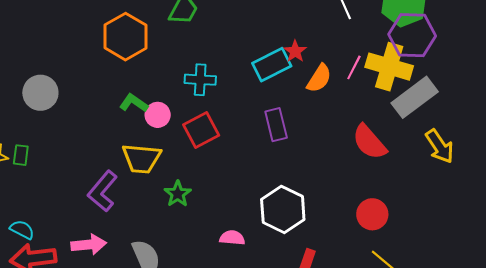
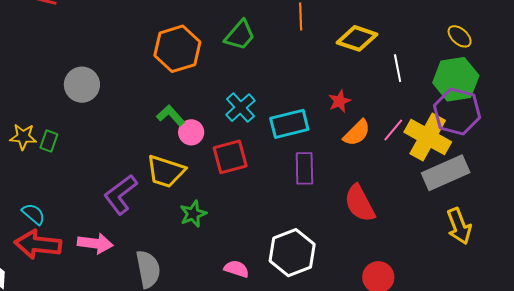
cyan rectangle: (272, 65) -> (289, 124), moved
cyan cross: (200, 80) -> (241, 108), turned 32
red semicircle: (369, 142) -> (360, 203), moved

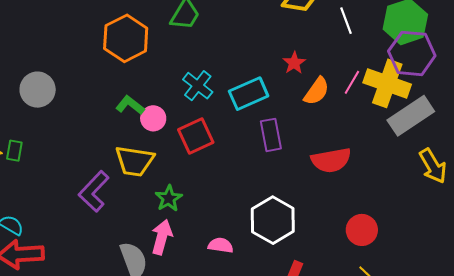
red semicircle: (360, 203) -> (331, 160), turned -63
pink arrow: (95, 243) -> (162, 237), moved, turned -72

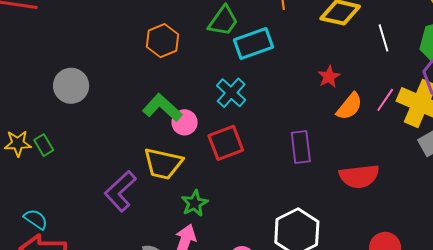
orange hexagon: (126, 38) -> (163, 41), size x0.7
cyan rectangle: (249, 94) -> (254, 44), moved
green L-shape: (130, 105) -> (162, 108), size x1.4
green rectangle: (14, 151) -> (44, 145), turned -45

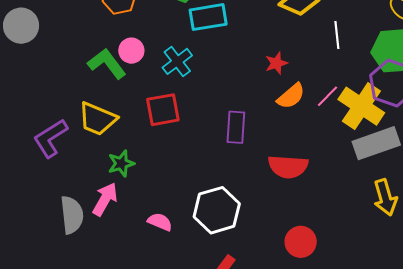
pink circle: (185, 122) -> (131, 51), moved

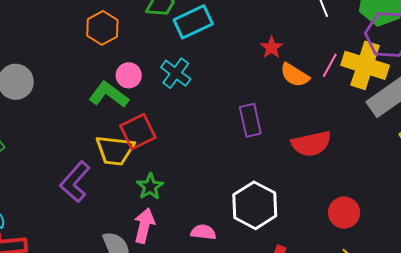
orange semicircle: (291, 96) -> (295, 75), turned 88
red square: (163, 110) -> (138, 132), moved

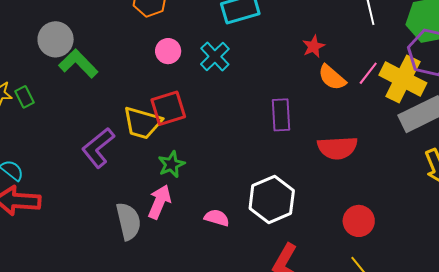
green L-shape: (109, 95) -> (78, 64), moved

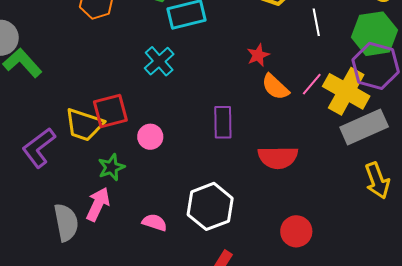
pink circle: (168, 51) -> (150, 137), moved

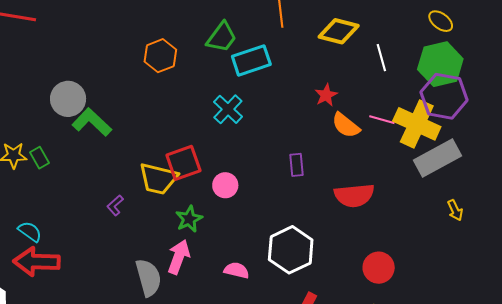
pink line: (312, 84) -> (382, 120), turned 70
purple rectangle: (223, 122) -> (296, 165), size x0.7
purple L-shape: (39, 148) -> (115, 205), size x0.5
yellow arrow: (377, 180) -> (455, 210), size x0.6

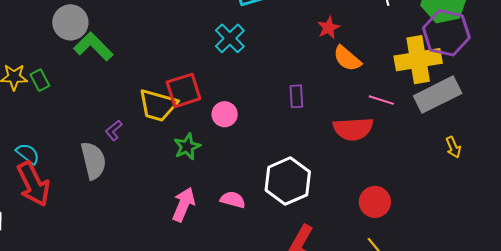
pink line: (382, 120) -> (381, 100), moved
yellow cross: (417, 124) -> (418, 60), turned -36
pink arrow: (179, 257) -> (184, 205), moved
red arrow: (37, 262) -> (33, 184), turned -120
gray semicircle: (148, 278) -> (93, 161), moved

